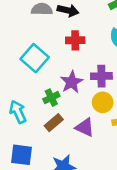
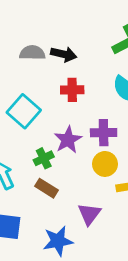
brown rectangle: (54, 123) -> (47, 188), turned 72
purple triangle: (85, 127) -> (89, 214), moved, turned 42

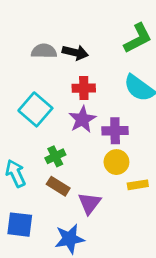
purple star: (68, 140) -> (82, 119), moved
purple triangle: (89, 214) -> (89, 203), moved

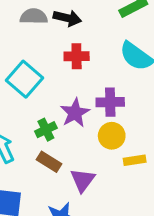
purple star: (82, 119) -> (75, 113), moved

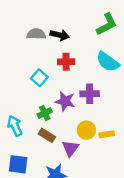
cyan square: (25, 79) -> (39, 78), moved, size x0.7
purple star: (75, 113) -> (65, 101), turned -30
yellow circle: (112, 136) -> (86, 130), moved

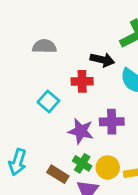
black arrow: (60, 35) -> (102, 60), moved
green cross: (45, 113) -> (82, 163), moved, turned -32
cyan arrow: (15, 126) -> (18, 162), turned -138

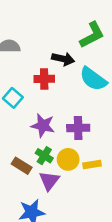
purple cross: (112, 122) -> (78, 128), moved

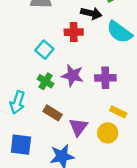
green cross: (44, 156) -> (46, 81), moved
yellow circle: (68, 159) -> (108, 133), moved
yellow rectangle: (92, 164) -> (118, 112), turned 35

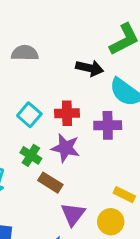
red cross: (74, 32) -> (67, 113), moved
purple cross: (105, 78) -> (108, 125), moved
brown rectangle: (53, 113) -> (50, 183), moved

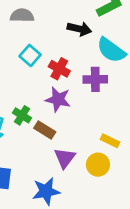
red cross: (67, 113) -> (59, 69), turned 30
cyan square: (29, 115) -> (30, 55), moved
green cross: (31, 155) -> (22, 115), moved

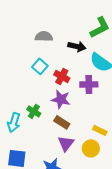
gray semicircle: (22, 16) -> (44, 36), moved
brown rectangle: (45, 130) -> (62, 122), moved

